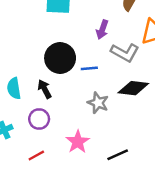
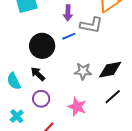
blue line: (89, 68) -> (69, 36), moved
black diamond: (133, 88) -> (110, 70), moved
black line: (118, 155) -> (113, 97), moved

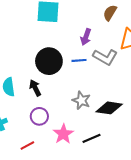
black line: (113, 97) -> (92, 138), moved
purple circle: (41, 99) -> (39, 116), moved

